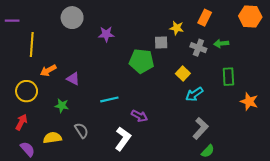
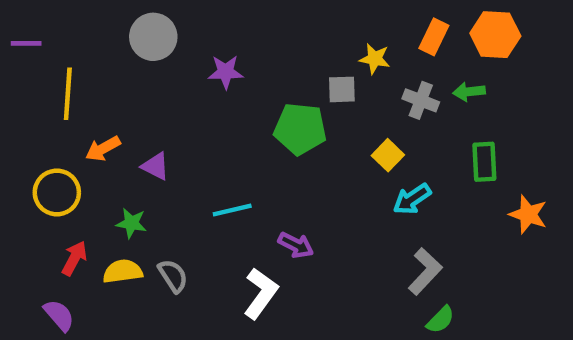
orange hexagon: (250, 17) -> (495, 35), moved
red arrow: (21, 122) -> (74, 258), moved
yellow semicircle: (52, 138) -> (123, 271), moved

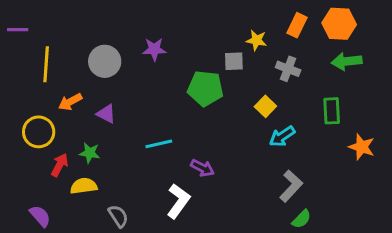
gray circle: (153, 37) -> (105, 61), moved
green arrow: (469, 92) -> (347, 61), moved, size x1.4
red arrow: (74, 258) -> (60, 165), moved
gray semicircle: (173, 276) -> (118, 216), moved

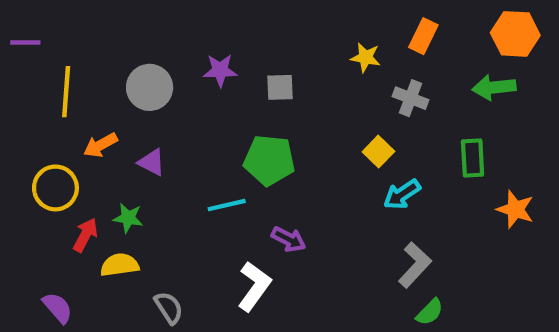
orange hexagon: (339, 24) -> (515, 34), moved
gray square: (234, 61) -> (280, 87), moved
green pentagon: (205, 88) -> (269, 160), moved

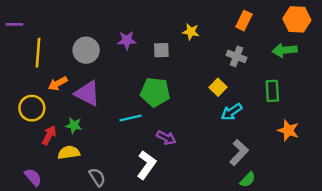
yellow star: (366, 57) -> (191, 32), moved
purple triangle: (152, 162) -> (87, 93), size x1.6
orange star: (515, 209) -> (288, 130), moved

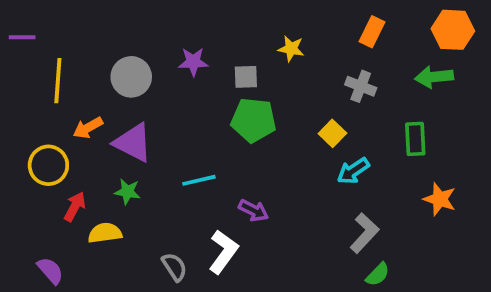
green pentagon: (155, 92) -> (253, 120), moved
green star: (74, 125) -> (127, 192), moved
gray semicircle: (97, 177) -> (174, 267), moved

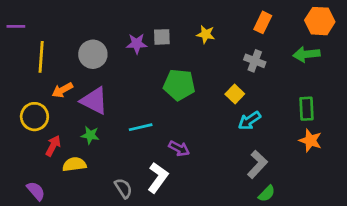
gray square: (246, 77) -> (162, 37), moved
green rectangle: (415, 139) -> (307, 109), moved

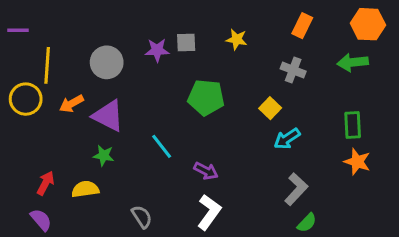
yellow circle: (34, 117) -> (26, 99), moved
cyan line: (141, 127) -> (162, 146), turned 65
red arrow: (53, 146) -> (46, 183), moved
white L-shape: (158, 178) -> (209, 212), moved

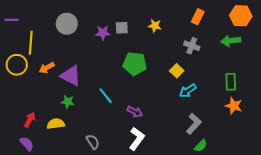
gray circle: (107, 62) -> (67, 24), moved

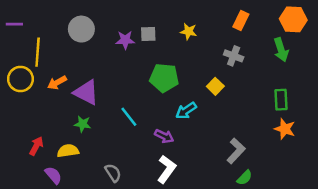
green arrow: (231, 41) -> (281, 50), turned -102
cyan arrow: (188, 91) -> (186, 111), moved
purple semicircle: (27, 144) -> (53, 175), moved

